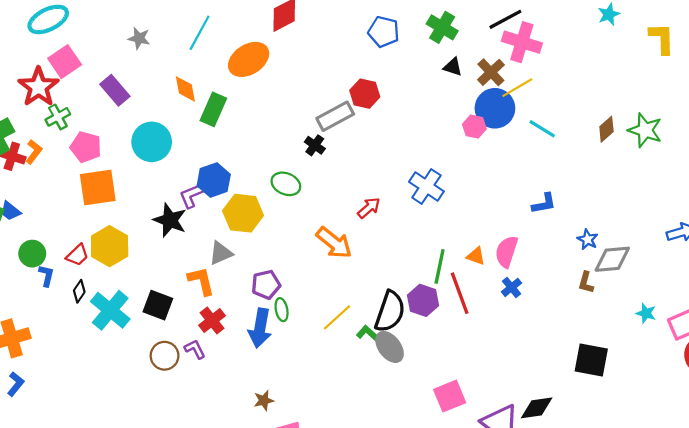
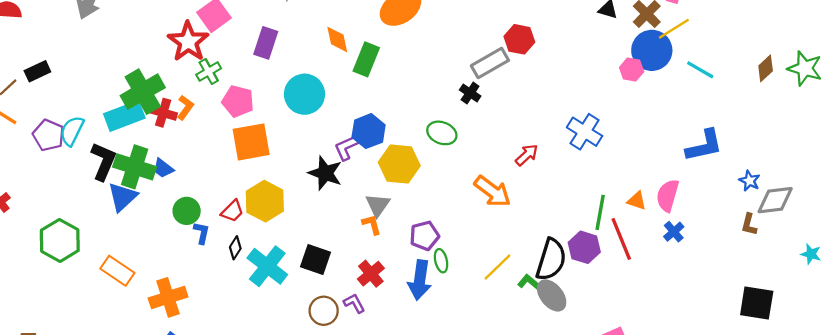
purple rectangle: (115, 90) -> (266, 43), turned 60
blue L-shape: (544, 204) -> (704, 146), size x1.5
gray triangle: (221, 253) -> (378, 205), turned -30
orange L-shape: (201, 281) -> (372, 224), moved, size x0.7

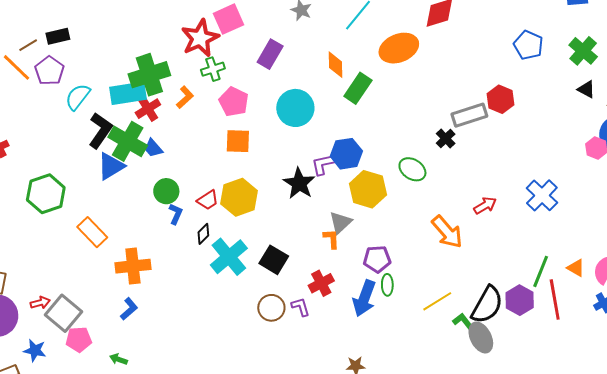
red cross: (163, 113) -> (148, 109), moved, turned 30
purple pentagon: (48, 135) -> (49, 71), moved
orange square: (251, 142) -> (238, 141), size x0.7

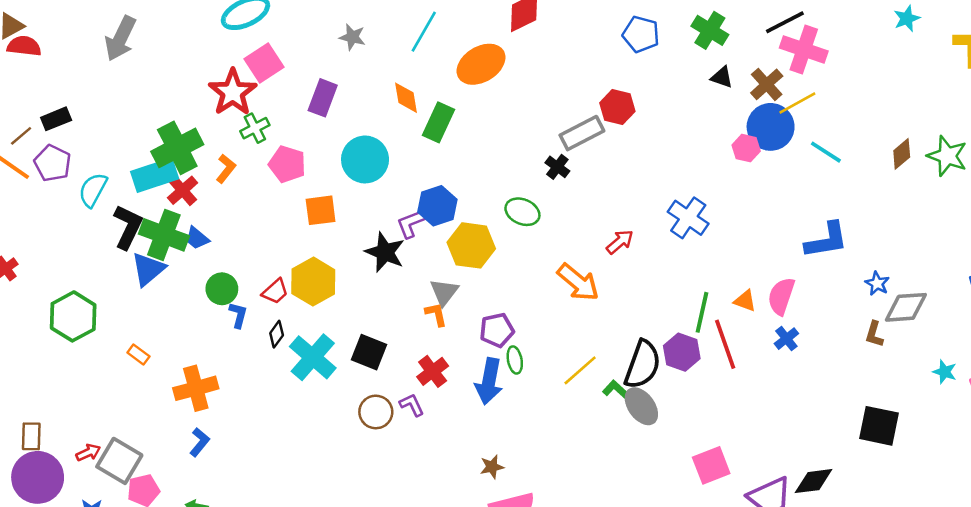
orange square: (238, 141) -> (321, 210), moved
orange rectangle: (92, 232) -> (138, 355), size x0.6

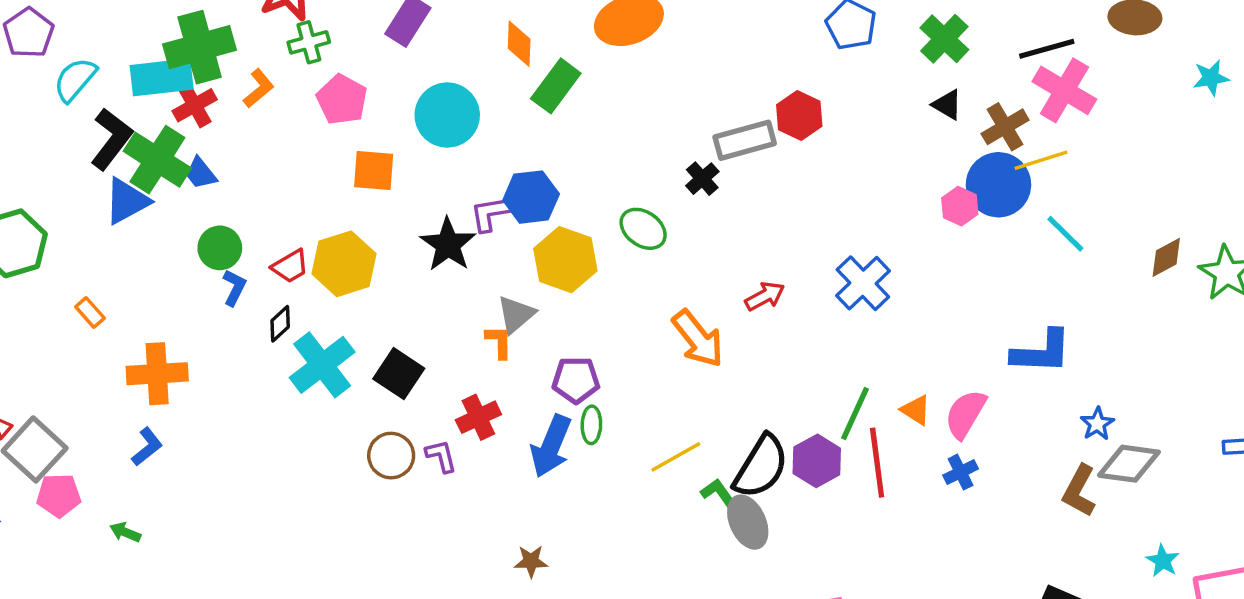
brown L-shape: (874, 334) -> (1079, 491), size x1.4

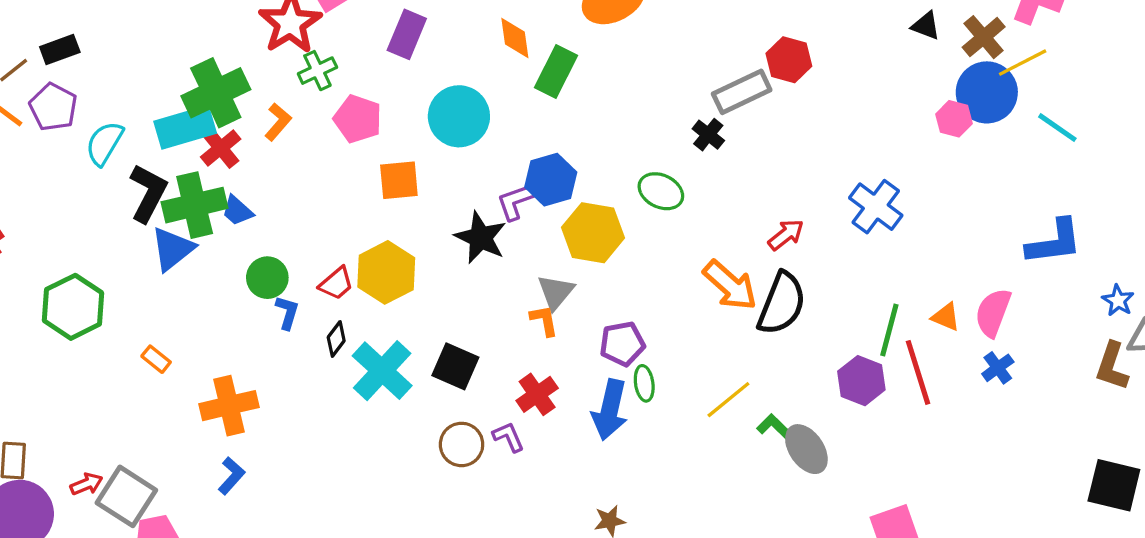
green cross: (157, 160) -> (195, 205), turned -36
black semicircle: (761, 467) -> (782, 304), moved

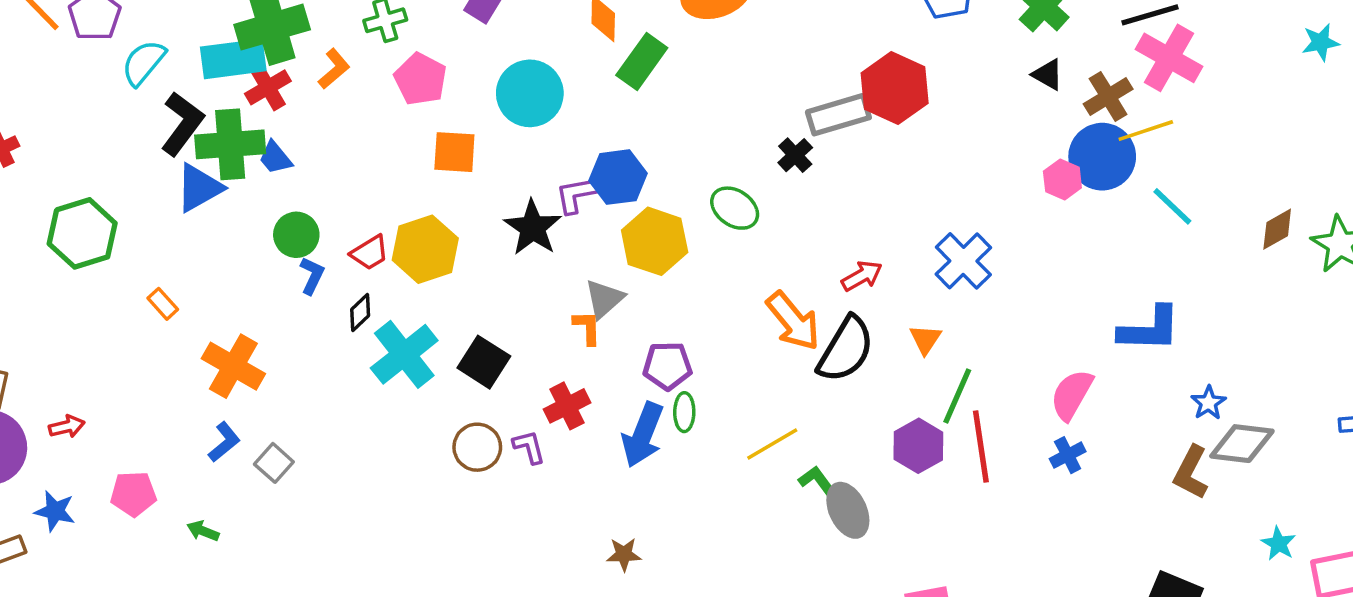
red hexagon: (789, 60) -> (895, 88), size x1.4
orange triangle: (946, 317) -> (925, 339), moved, turned 32
orange cross: (229, 406) -> (233, 366), turned 34
gray square: (126, 496) -> (274, 463), moved, size x0.6

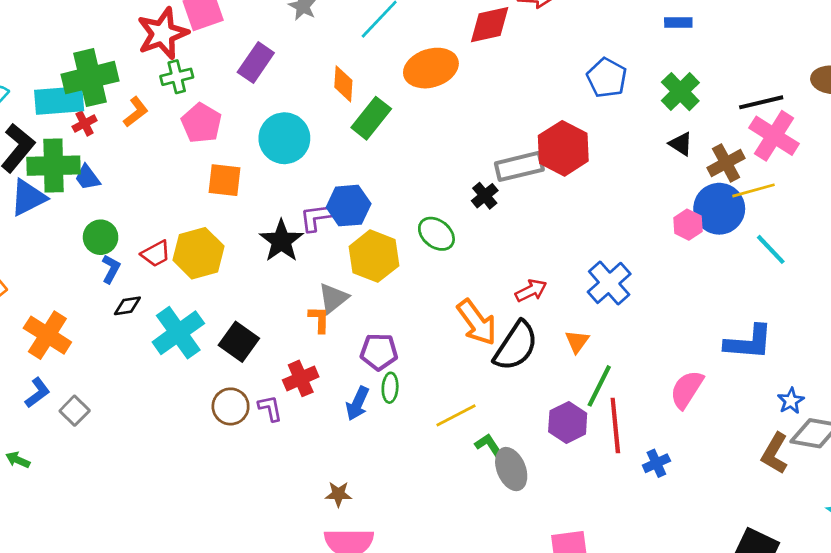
red cross: (268, 87) -> (85, 123), size x0.7
black diamond: (360, 312) -> (127, 306), moved, turned 32
blue arrow: (643, 435) -> (357, 403), size x0.7
blue cross: (1068, 455) -> (656, 463), moved

